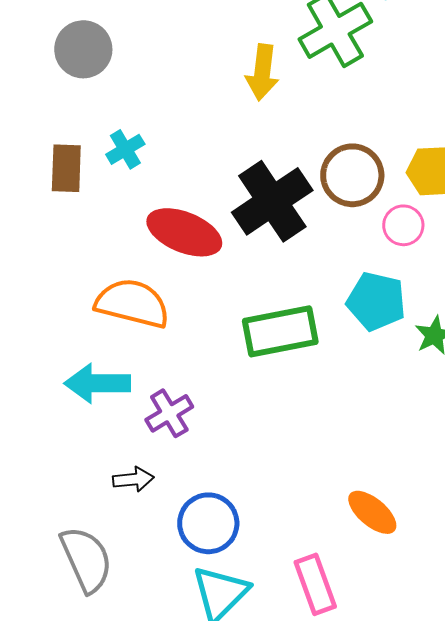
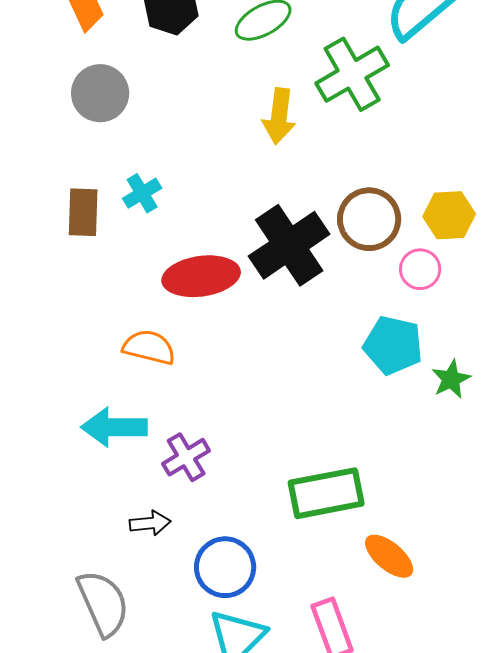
red ellipse: (184, 232) -> (201, 276), turned -30
orange semicircle: (132, 303) -> (149, 347), size x0.7
green rectangle: (280, 331) -> (326, 493), moved

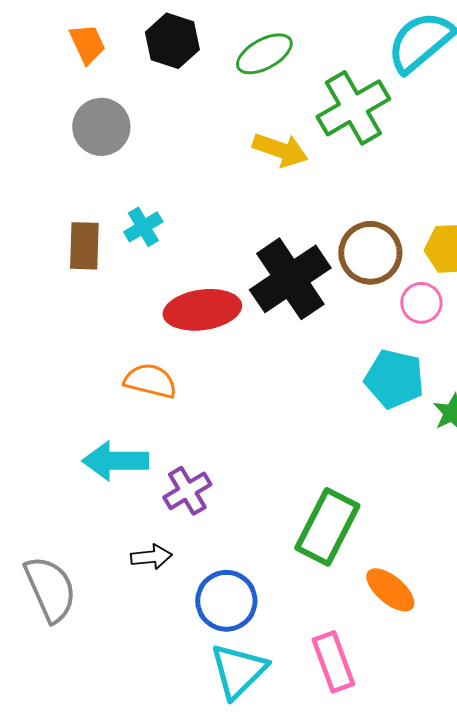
yellow arrow: (279, 116) -> (280, 150), turned -78
green rectangle: (326, 493) -> (327, 527), turned -52
gray semicircle: (103, 603) -> (50, 589), moved

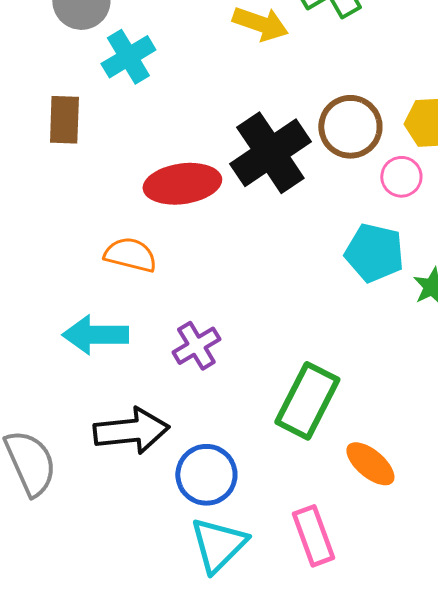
cyan cross: (143, 227) -> (128, 57), moved, size x1.4
purple cross: (187, 491) -> (196, 346), moved
black arrow: (151, 557) -> (131, 431), size x1.8

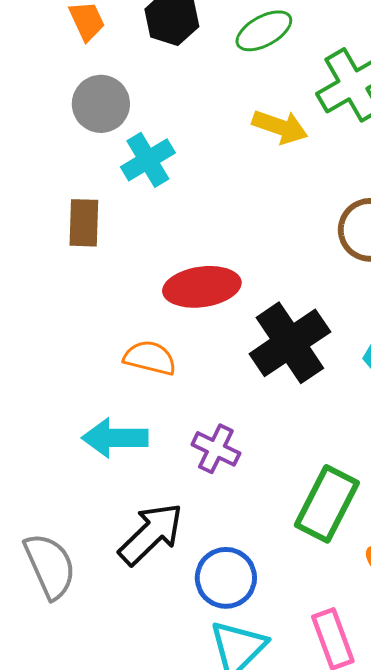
black cross: (270, 153) -> (290, 343), moved
purple cross: (196, 346) -> (216, 449), turned -33
black arrow: (131, 431) -> (151, 534), turned -38

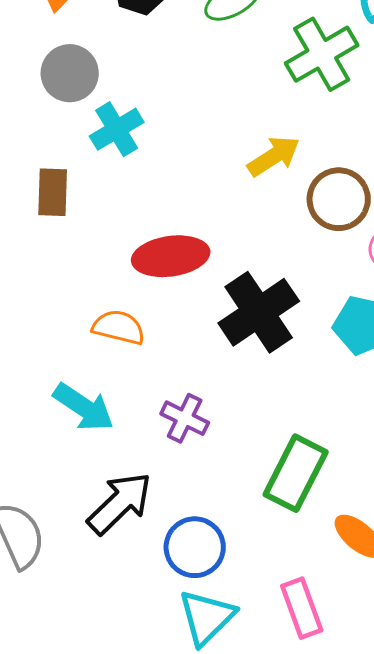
yellow arrow: (280, 127) -> (274, 156), moved, turned -52
cyan arrow: (115, 438) -> (84, 407), turned -146

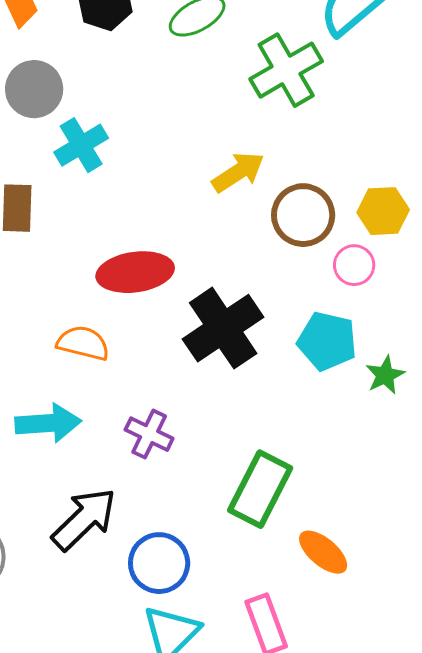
cyan arrow: (84, 407) -> (48, 423), turned -38

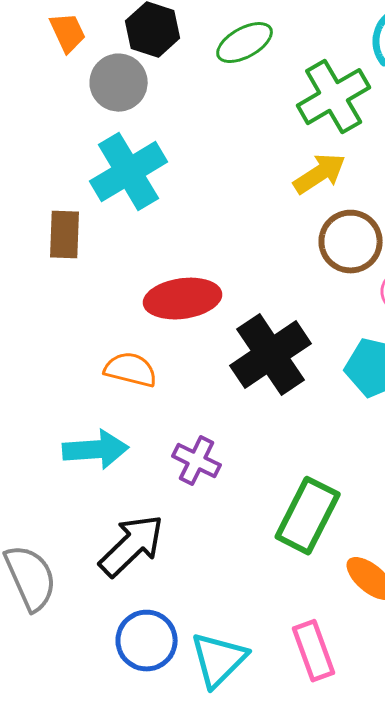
gray circle: (34, 89) -> (119, 83), moved
cyan cross: (81, 145) -> (129, 172), size x1.4
yellow arrow: (238, 172) -> (320, 174), moved
blue circle: (159, 563) -> (147, 641), moved

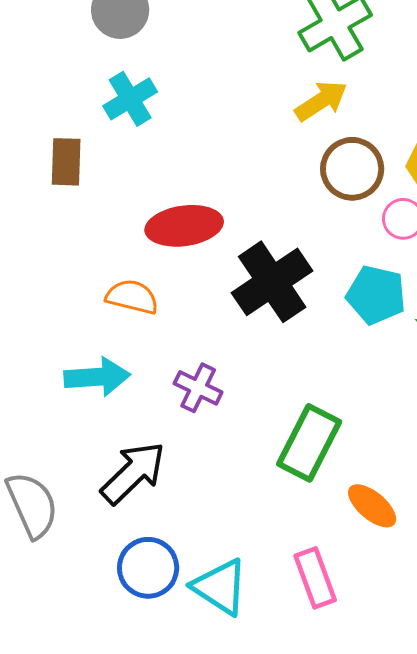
cyan cross: (129, 172) -> (130, 99), size x0.7
cyan triangle: (219, 660) -> (220, 587), turned -42

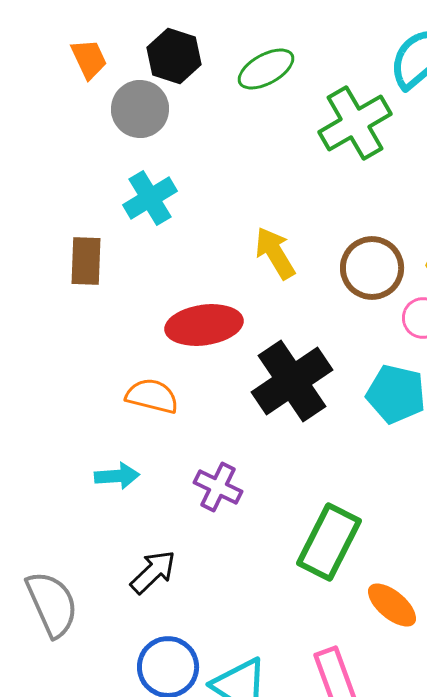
yellow arrow: (321, 101) -> (275, 253), moved, turned -88
cyan arrow: (97, 377) -> (117, 476), size x0.7
black arrow: (133, 473) -> (153, 572), size x0.7

